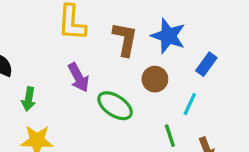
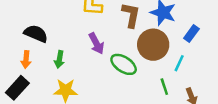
brown circle: (155, 79) -> (153, 45), size x1.6

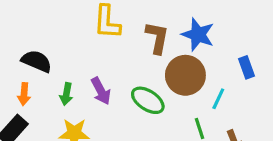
blue rectangle: (191, 34) -> (247, 67), moved, turned -56
purple arrow: (96, 43) -> (101, 91), moved

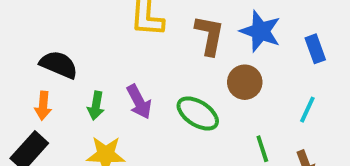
blue rectangle: (247, 67) -> (315, 49), moved
brown circle: (185, 75) -> (245, 82), size x0.7
cyan line: (218, 99) -> (307, 110), moved

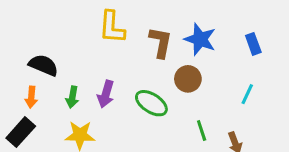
blue rectangle: (315, 49) -> (253, 44), moved
purple arrow: (139, 102) -> (106, 94), turned 44
cyan line: (307, 110) -> (247, 94), moved

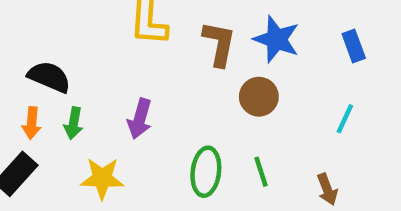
green arrow: (72, 97) -> (74, 123), moved
green ellipse: (151, 103) -> (206, 172), moved, turned 64
green line: (202, 131) -> (261, 172), moved

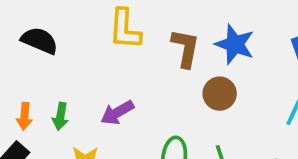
black semicircle: (49, 77) -> (40, 41), moved
purple arrow: (140, 119) -> (117, 113), turned 44

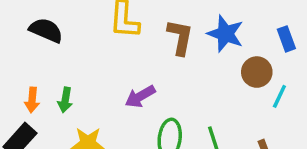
brown circle: (220, 94) -> (257, 72), moved
purple arrow: (117, 113) -> (140, 96), moved

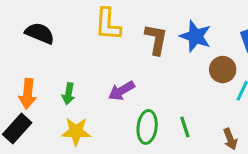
orange arrow: (32, 100) -> (28, 94), size x1.4
green arrow: (65, 100) -> (68, 94), moved

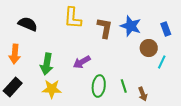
orange arrow: (28, 94) -> (15, 54), moved
green arrow: (68, 94) -> (47, 64), size x1.5
brown arrow: (230, 139) -> (143, 94), moved

